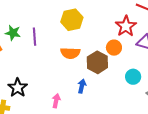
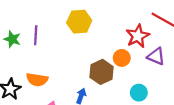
green star: (13, 33) -> (12, 39), moved
orange semicircle: (70, 53) -> (37, 80), moved

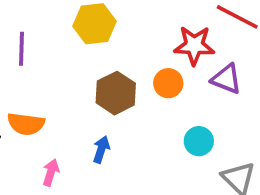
red star: (138, 36) -> (194, 45), turned 30
brown hexagon: (101, 72) -> (116, 93), moved

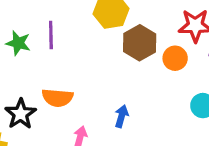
brown hexagon: (116, 93) -> (140, 43), moved

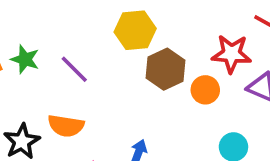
purple line: (51, 35) -> (74, 69), moved, turned -48

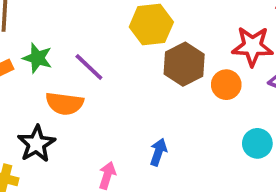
orange semicircle: (66, 126) -> (65, 103), moved

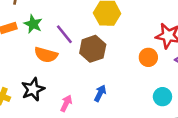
brown hexagon: (184, 64) -> (93, 49), moved
black star: (36, 144) -> (33, 89), moved

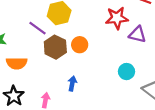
purple line: (64, 34) -> (38, 28), moved
orange circle: (148, 57) -> (80, 45), moved

